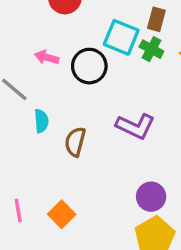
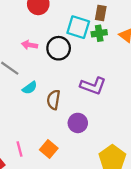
green cross: (151, 49) -> (99, 33), turned -32
cyan semicircle: (41, 121) -> (30, 88), turned 64
purple circle: (151, 197) -> (78, 123), moved

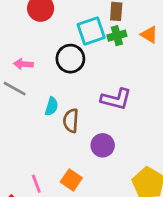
cyan square: (78, 27) -> (91, 31), turned -30
pink arrow: (30, 45) -> (23, 64), moved
cyan semicircle: (30, 88) -> (52, 106), moved, turned -32

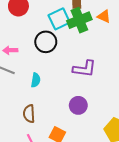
green cross: (117, 36) -> (79, 20), size x1.6
brown semicircle: (71, 121) -> (29, 114), moved

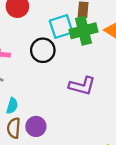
cyan semicircle: (36, 80) -> (12, 106), moved
purple circle: (78, 105) -> (36, 126), moved

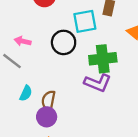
green cross: (83, 31) -> (103, 59), moved
brown semicircle: (14, 128) -> (49, 101), moved

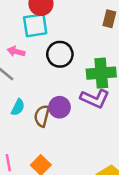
cyan square: (85, 21) -> (35, 25), moved
purple circle: (47, 117) -> (60, 107), moved

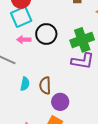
pink arrow: (16, 52) -> (24, 40), moved
purple circle: (60, 107) -> (60, 102), moved

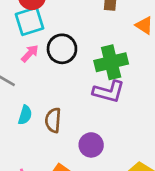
pink arrow: (24, 40) -> (30, 53), turned 128
purple circle: (60, 102) -> (91, 145), moved

